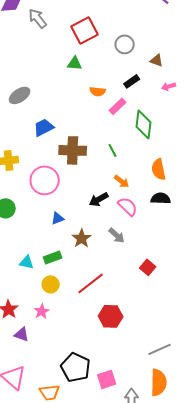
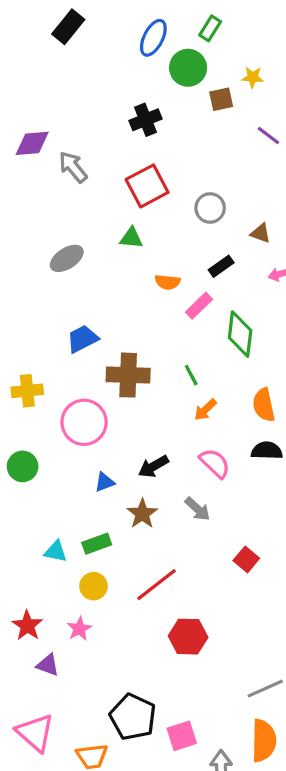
gray ellipse: (20, 95) -> (67, 258), moved
orange arrow: (122, 181) -> (205, 410), moved, turned 98
black arrow: (99, 199) -> (153, 466), moved

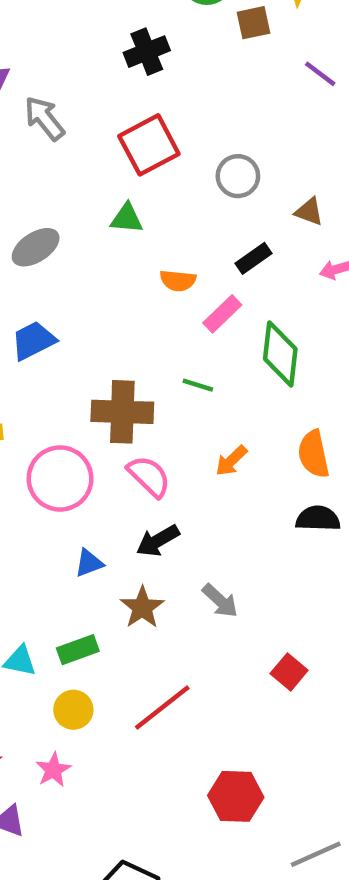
blue trapezoid: (82, 339) -> (33, 341), moved
green line: (191, 375) -> (198, 385), moved, turned -45
pink semicircle: (215, 463) -> (149, 476), moved
red hexagon: (188, 637) -> (236, 796), moved

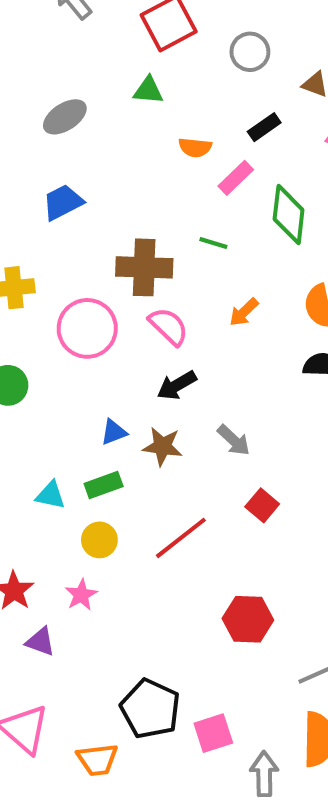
blue triangle: (89, 563) -> (114, 432), moved
brown star: (142, 607) -> (162, 446), turned -30
red square: (289, 672) -> (262, 505), moved

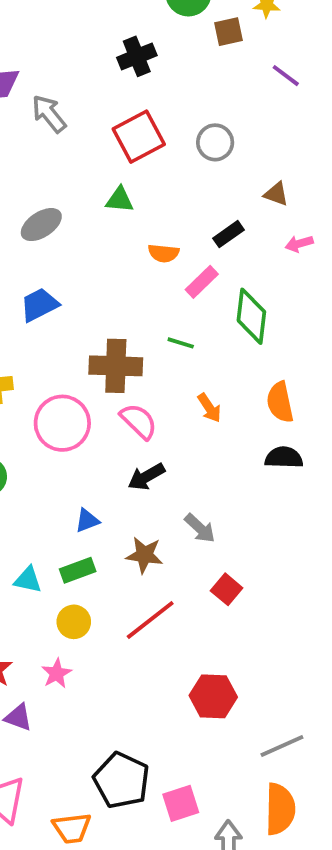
gray circle: (250, 52) -> (215, 142), moved
orange arrow: (244, 312) -> (209, 408), turned -80
brown star: (162, 446) -> (144, 555), moved

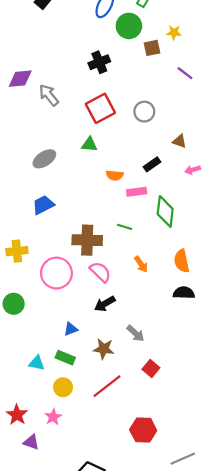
pink rectangle: (202, 282) -> (137, 192), turned 36
green rectangle: (78, 570) -> (65, 358), turned 42

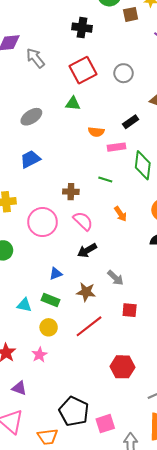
black cross: (99, 62) -> (82, 28), turned 30
brown cross: (87, 240) -> (71, 192), size x0.6
red square: (151, 369) -> (130, 310), turned -35
purple triangle: (31, 442) -> (19, 388), moved

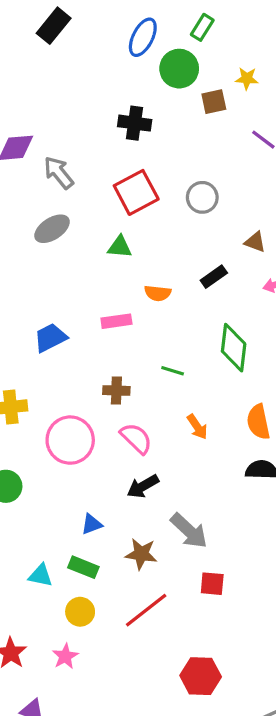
gray ellipse: (31, 117) -> (52, 229), moved
pink rectangle: (116, 147) -> (116, 321), moved
gray arrow: (115, 278) -> (189, 531), size x1.4

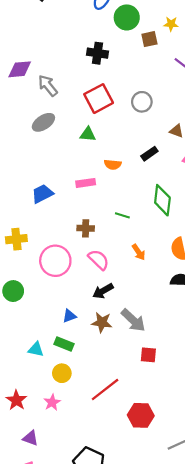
brown star: (141, 554) -> (102, 322), moved
red line: (146, 610) -> (105, 389), moved

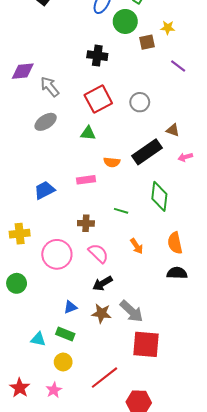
black rectangle: (149, 154) -> (147, 152), size x1.8
red square: (148, 355) -> (146, 344), size x1.8

